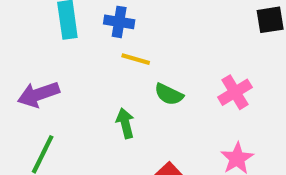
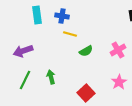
green semicircle: (169, 94) -> (86, 51), turned -56
green arrow: (125, 123) -> (51, 77), moved

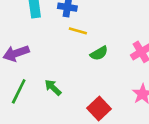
green arrow: (51, 77) -> (53, 87), turned -32

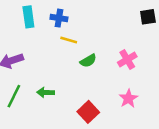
green arrow: (53, 87) -> (46, 92), turned -42

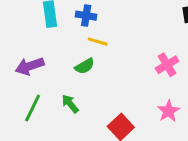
green semicircle: (88, 61) -> (85, 66), moved
green arrow: (46, 92) -> (70, 104), turned 49

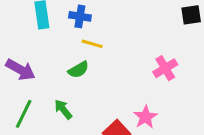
purple arrow: (30, 66) -> (21, 70), turned -132
pink star: (168, 111) -> (145, 117), moved

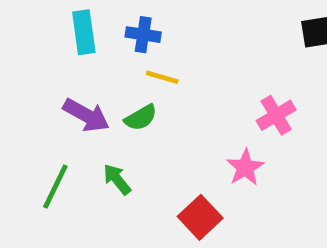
purple arrow: (21, 70) -> (86, 115), moved
pink star: (145, 117) -> (245, 167), moved

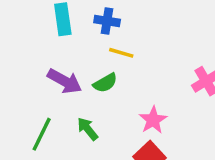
pink star: (245, 167) -> (153, 120), moved

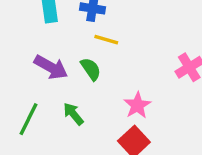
green semicircle: (105, 83) -> (91, 69), turned -95

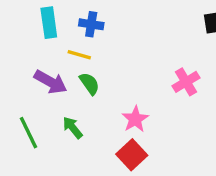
yellow line: (106, 40) -> (79, 55), moved
green line: (29, 119) -> (29, 133), turned -52

